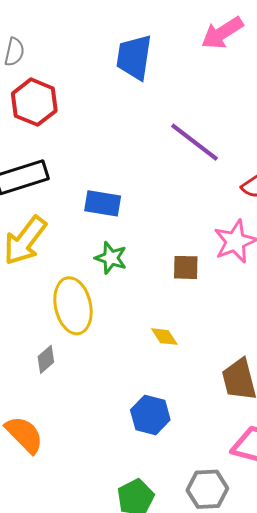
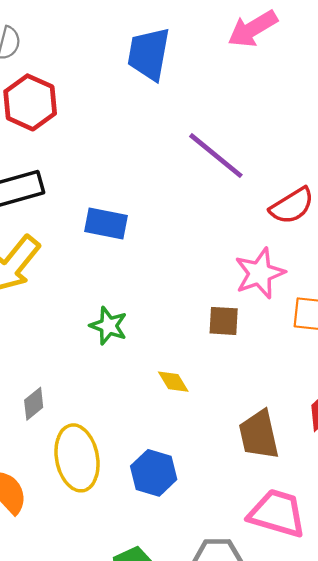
green star: (111, 258) -> (109, 326), moved
brown square: (186, 267) -> (224, 321), moved
yellow ellipse: (73, 306) -> (77, 458), moved

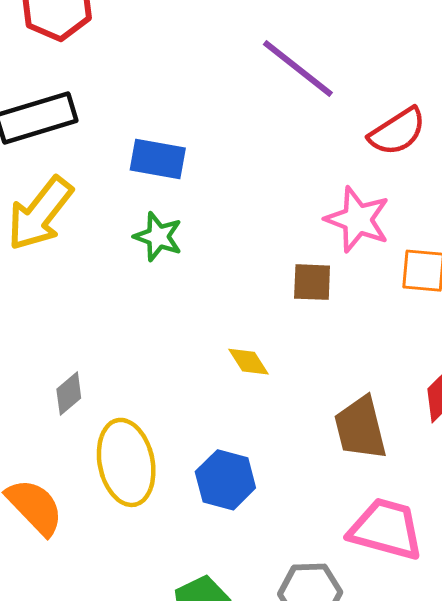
pink star: (260, 273) -> (358, 219), turned -30
green star: (109, 326) -> (158, 237), moved

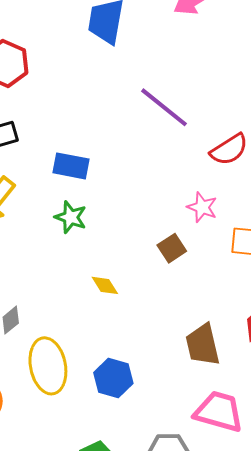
pink star: (358, 219) -> (202, 207), size x0.7
brown square: (312, 282) -> (172, 248), turned -36
yellow diamond: (248, 362) -> (105, 285), moved

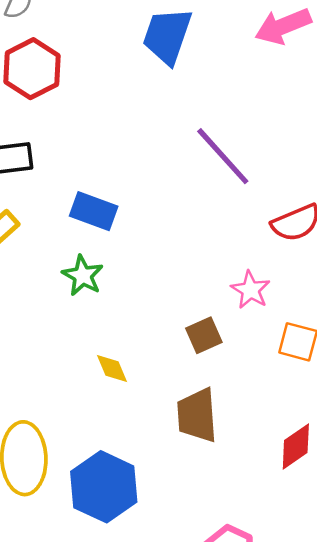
brown trapezoid: (203, 345) -> (197, 415), moved
blue hexagon: (113, 378) -> (104, 487), size x1.4

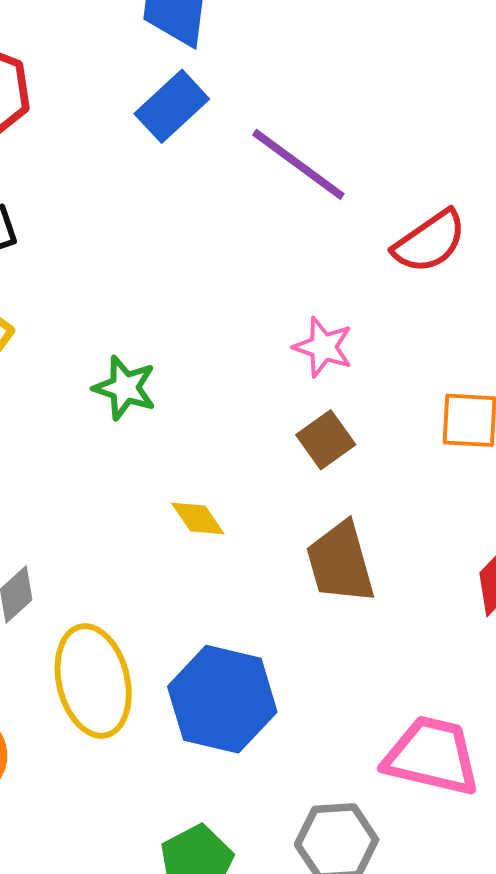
blue rectangle: (94, 211) -> (172, 106), moved, turned -51
pink star: (251, 290) -> (323, 347), moved

